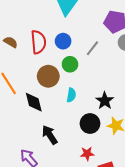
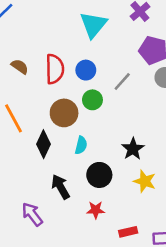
cyan semicircle: (71, 95) -> (81, 145), moved
black diamond: (34, 102) -> (43, 144), turned 35
black circle: (90, 124) -> (99, 175), moved
red star: (87, 154) -> (96, 210), moved

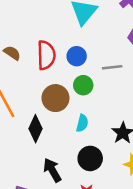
gray line: (122, 82) -> (112, 67), turned 42
cyan semicircle: (81, 145) -> (82, 123), moved

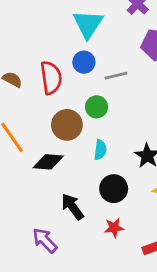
blue circle: (77, 56) -> (84, 62), moved
gray line: (112, 67) -> (116, 76), moved
black diamond: (36, 129) -> (48, 162), turned 76

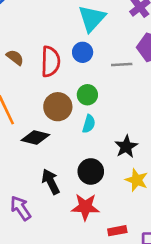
gray line: (116, 76) -> (122, 65), moved
cyan semicircle: (100, 150) -> (89, 124), moved
red star: (114, 228) -> (85, 207), size x1.5

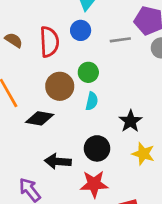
black arrow: (51, 182) -> (58, 161), turned -55

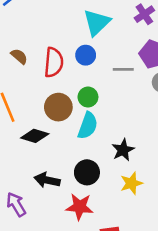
cyan semicircle: (92, 101) -> (88, 126), size x1.5
yellow star: (143, 154) -> (131, 183), turned 30

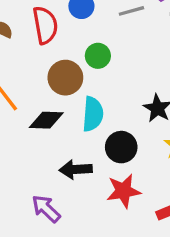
cyan semicircle: (88, 126) -> (93, 114), moved

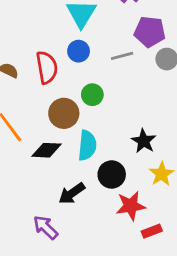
black arrow: (76, 169) -> (72, 193), turned -32
red star: (124, 191) -> (131, 206), moved

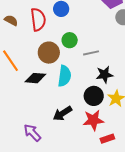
gray line: (122, 56) -> (91, 53), moved
black star: (144, 141) -> (104, 75), turned 30
black circle: (112, 174) -> (94, 96), moved
black arrow: (72, 193) -> (62, 113), moved

